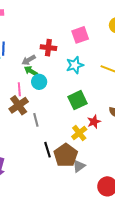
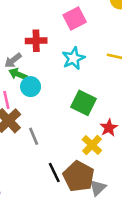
green square: (78, 100) -> (83, 103), turned -30

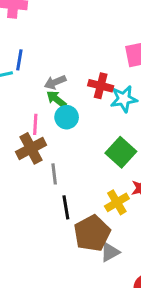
red cross: (36, 41) -> (101, 86), moved
black line: (54, 173) -> (66, 207), moved

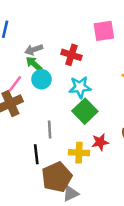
cyan star: (124, 99) -> (80, 87), moved
pink line: (35, 124) -> (15, 84), turned 30
gray line: (54, 174) -> (50, 130), moved
yellow cross: (117, 202) -> (79, 153), turned 30

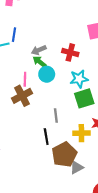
pink line: (15, 84) -> (25, 79), turned -32
green square: (85, 111) -> (84, 98), turned 30

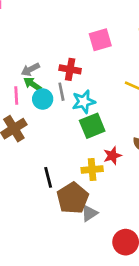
pink line: (25, 79) -> (16, 96), moved
gray line: (56, 115) -> (61, 92), moved

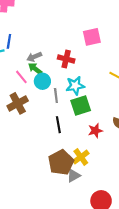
gray line: (61, 92) -> (56, 95), moved
pink line: (16, 96) -> (21, 77), turned -40
yellow cross: (92, 169) -> (81, 157), moved, turned -35
black line: (48, 177) -> (58, 125), moved

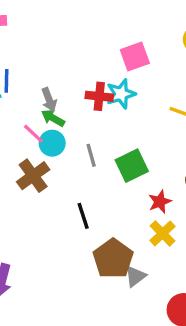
gray arrow: (34, 57) -> (49, 100), turned -80
cyan circle: (42, 81) -> (52, 143), moved
cyan star: (75, 86) -> (121, 94), moved
black line: (58, 125) -> (83, 216), moved
yellow cross: (81, 157) -> (163, 233), moved

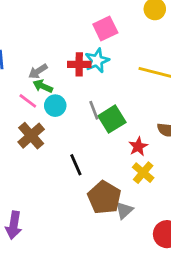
gray arrow: (49, 100) -> (38, 71), turned 84
cyan circle: (52, 143) -> (55, 106), moved
gray line: (91, 155) -> (94, 110), moved

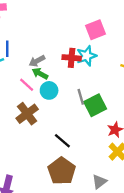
black line: (76, 165) -> (62, 141), turned -30
brown pentagon: (104, 198) -> (62, 171), moved

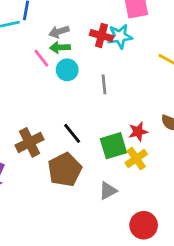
green arrow: (40, 74) -> (60, 47), turned -42
green square: (95, 105) -> (113, 146), moved
brown cross: (27, 114) -> (30, 142), moved

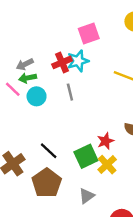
red cross: (101, 36) -> (62, 62), turned -30
gray line: (104, 84) -> (70, 92), moved

